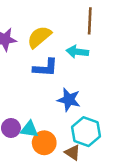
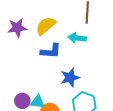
blue star: (69, 100) -> (70, 78), turned -30

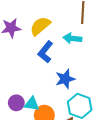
blue L-shape: (51, 51) -> (45, 52), turned 125

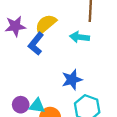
blue L-shape: (45, 52) -> (36, 44), moved

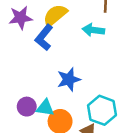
blue star: (72, 80) -> (69, 79), moved

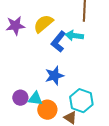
blue L-shape: (44, 37) -> (58, 42), moved

